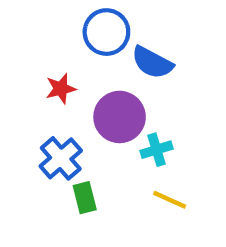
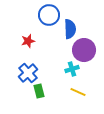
blue semicircle: (152, 63) -> (70, 29), turned -120
purple circle: (120, 117) -> (84, 50), moved

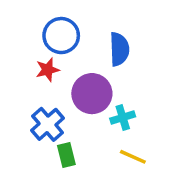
blue circle: (49, 15) -> (61, 36), moved
purple circle: (84, 50) -> (92, 94), moved

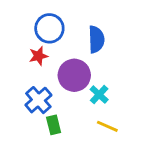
cyan cross: (123, 117) -> (99, 95), turned -30

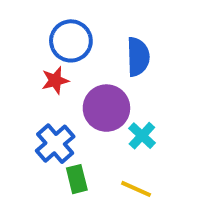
yellow line: (107, 126) -> (136, 189), moved

